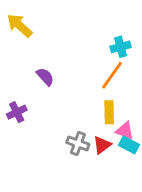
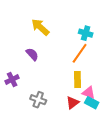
yellow arrow: (20, 25) -> (40, 27), moved
cyan cross: (121, 47) -> (86, 33), turned 32
gray cross: (78, 143) -> (38, 100), moved

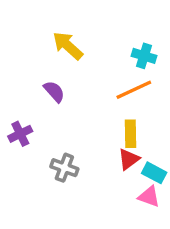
orange line: (80, 53) -> (134, 90), turned 30
pink triangle: (89, 93) -> (149, 197), moved
red triangle: (73, 103) -> (129, 159), moved

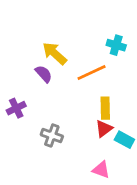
yellow arrow: (68, 46) -> (55, 53), moved
orange line: (134, 90) -> (92, 73), moved
pink triangle: (149, 197) -> (101, 170), moved

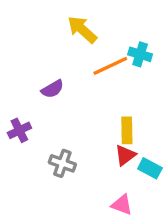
yellow arrow: (55, 53) -> (82, 30), moved
orange line: (92, 73) -> (110, 66), moved
purple semicircle: (44, 74) -> (52, 89), turned 102

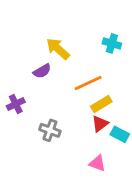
yellow arrow: (82, 30) -> (58, 49), moved
orange line: (110, 66) -> (88, 83), moved
yellow rectangle: (127, 130) -> (101, 104), turned 60

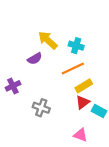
cyan cross: (112, 43) -> (76, 46), moved

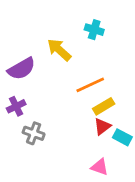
cyan cross: (76, 46) -> (94, 30), moved
purple semicircle: (35, 59) -> (22, 69), moved, size x1.5
gray cross: (41, 108) -> (34, 133), moved

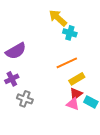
cyan cross: (94, 30) -> (70, 33), moved
yellow arrow: (59, 50) -> (58, 18), moved
pink triangle: (100, 167) -> (73, 104), moved

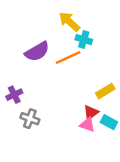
purple semicircle: (16, 51) -> (37, 52), moved
orange line: (67, 63) -> (68, 58), moved
yellow rectangle: (77, 79) -> (105, 91), moved

